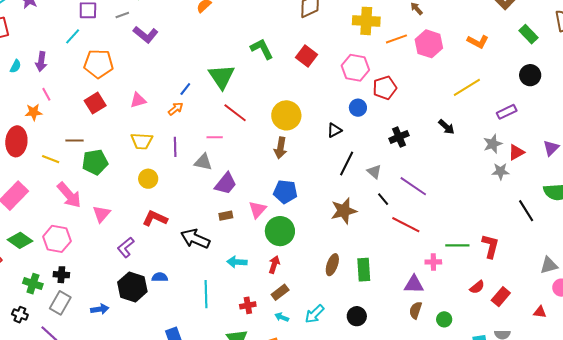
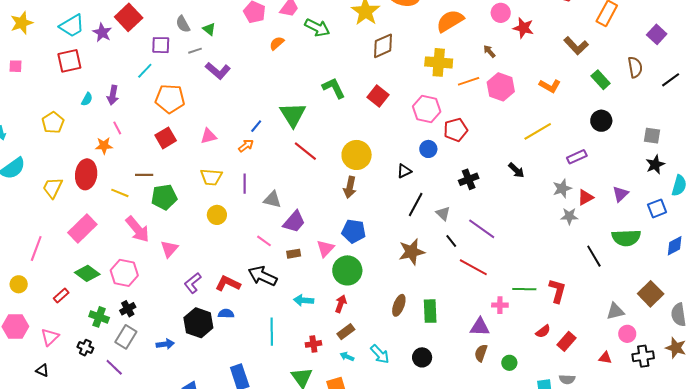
pink line: (215, 137) -> (264, 241), moved, turned 35
red L-shape: (155, 218) -> (228, 283), moved
black cross: (61, 275) -> (128, 309), turned -35
cyan arrow: (315, 314) -> (380, 354), turned -90

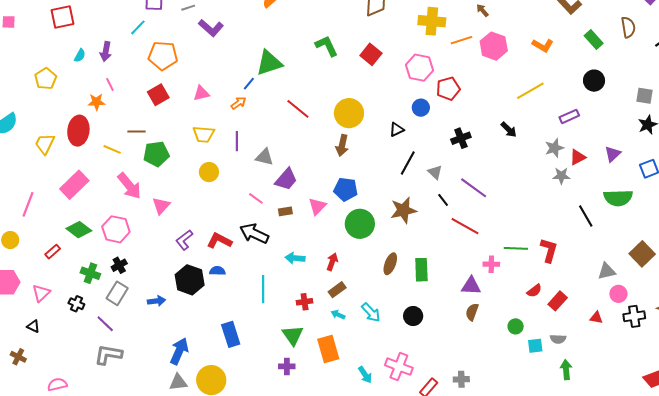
green triangle: (293, 115) -> (269, 63), moved, turned 44
green circle: (347, 270) -> (360, 224), moved
green circle: (509, 363) -> (516, 326), moved

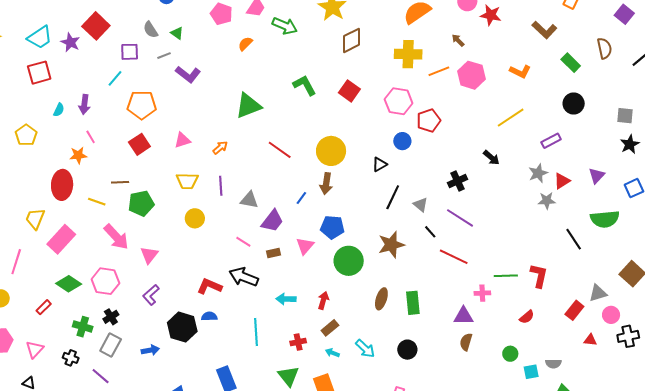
blue line: (249, 84) -> (301, 198), moved
black cross: (461, 138) -> (457, 181), moved
yellow trapezoid: (45, 144) -> (35, 219), moved
purple L-shape: (184, 240) -> (151, 295), moved
red rectangle: (558, 301) -> (574, 310), moved

